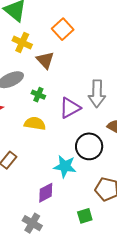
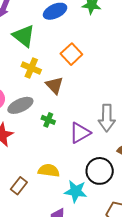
yellow semicircle: (35, 124) -> (49, 171), moved

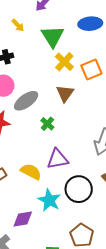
yellow cross: (31, 68) -> (64, 62), moved
gray ellipse: (20, 105) -> (26, 101), turned -30
purple triangle: (80, 133) -> (58, 159), moved

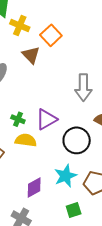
orange square: (91, 70) -> (51, 35), moved
green cross: (47, 124) -> (18, 119), moved
cyan star: (49, 200) -> (66, 176), moved, turned -30

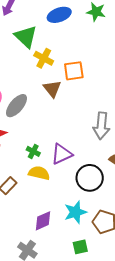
orange square: (51, 35) -> (74, 71), turned 30

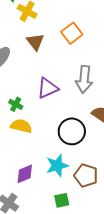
orange square: (74, 71) -> (72, 33), moved, turned -30
purple triangle: (62, 154) -> (48, 88), moved

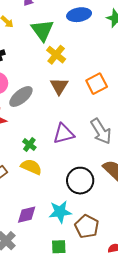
gray arrow: (84, 79) -> (101, 131), turned -48

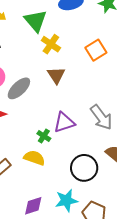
orange square: (97, 84) -> (96, 50), moved
green cross: (29, 145) -> (44, 136), moved

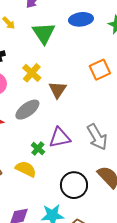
yellow cross: (51, 44) -> (32, 73), moved
gray ellipse: (19, 88) -> (27, 110), moved

